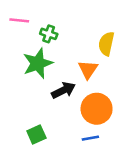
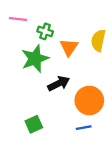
orange triangle: (88, 69) -> (69, 47), moved

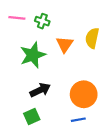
green cross: (45, 31) -> (42, 21), moved
black arrow: (59, 83) -> (40, 90), moved

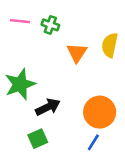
green star: (33, 55) -> (20, 84), moved
blue line: (78, 120) -> (93, 142), turned -48

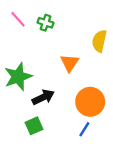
pink line: (20, 21) -> (18, 19), turned 42
orange triangle: (77, 53) -> (70, 63), moved

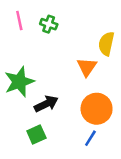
pink line: (18, 19) -> (19, 20), turned 30
orange triangle: (70, 63) -> (87, 67), moved

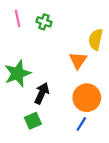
black arrow: (46, 104) -> (42, 93), turned -40

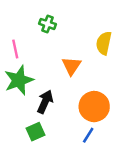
pink line: (18, 19) -> (15, 49), moved
orange triangle: (78, 60) -> (71, 66), moved

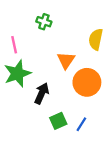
orange circle: (94, 107) -> (87, 82), moved
green square: (36, 132) -> (58, 121), moved

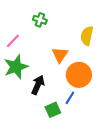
pink line: (14, 45) -> (13, 41), turned 56
blue line: (81, 124) -> (70, 98), moved

